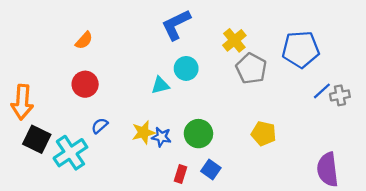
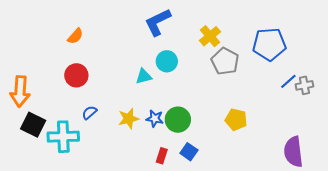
blue star: (161, 137) -> (155, 119), moved
cyan cross: (70, 153) -> (63, 137), turned 32

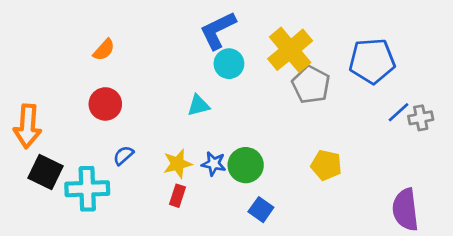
yellow cross: (210, 36) -> (290, 50), size x1.5
cyan circle: (167, 61) -> (229, 64), moved
red rectangle: (162, 156) -> (178, 196), moved

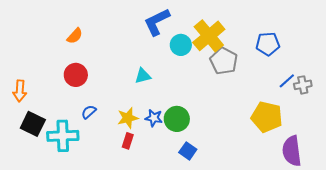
blue pentagon: (372, 61) -> (268, 44), size x0.7
cyan circle: (229, 64) -> (181, 45), moved
orange arrow: (28, 126) -> (20, 91), size x0.7
yellow pentagon: (326, 165) -> (267, 117), moved, size x1.4

